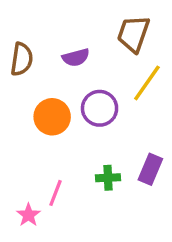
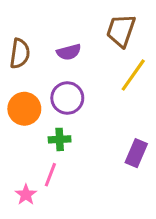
purple circle: (100, 108) -> (67, 98), moved
orange circle: (52, 117) -> (24, 109), moved
green cross: (108, 178) -> (60, 139), moved

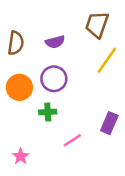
pink line: (50, 175) -> (72, 140), moved, turned 36

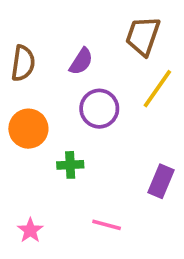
purple semicircle: (55, 42) -> (81, 61), turned -42
purple circle: (54, 79) -> (99, 109), moved
pink line: (72, 140) -> (107, 225), moved, turned 48

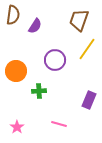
purple semicircle: (81, 61) -> (35, 26), moved
brown semicircle: (23, 63) -> (13, 15), moved

